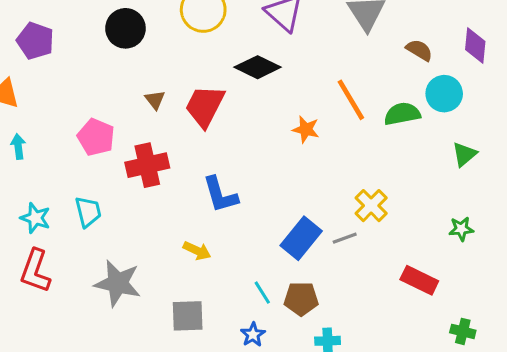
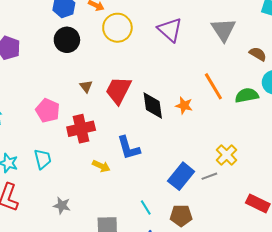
black diamond: (258, 67) -> (153, 105), moved, turned 56
yellow arrow: (197, 251) -> (101, 166), moved
gray star: (118, 283) -> (62, 205), size x0.6
cyan line: (262, 293) -> (146, 208), moved

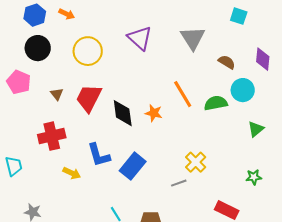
yellow circle: (117, 28) -> (88, 51), moved
pink pentagon: (48, 111) -> (19, 82), moved
blue rectangle: (181, 176) -> (133, 166), moved

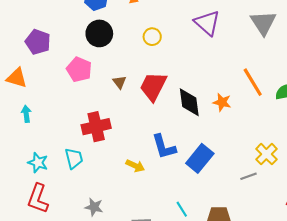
yellow circle: (88, 51) -> (152, 37), size x0.6
red cross: (52, 136) -> (96, 127), moved

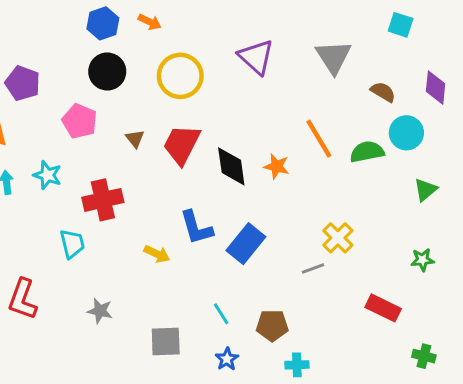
yellow circle: (152, 37) -> (180, 76), size x1.8
cyan star: (38, 163) -> (47, 175), moved

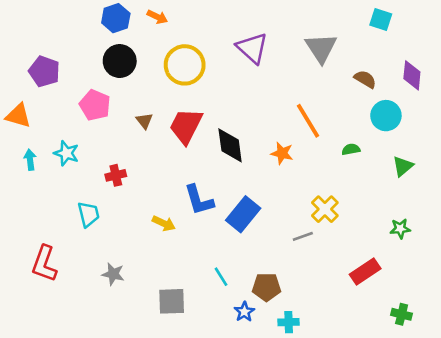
green semicircle: (367, 152) -> (351, 149), moved, size x0.6
orange star: (277, 166) -> (282, 153), moved
red cross: (103, 200) -> (116, 175), size x0.6
red rectangle: (383, 308) -> (365, 271), turned -60
blue star: (227, 359) -> (244, 312), moved

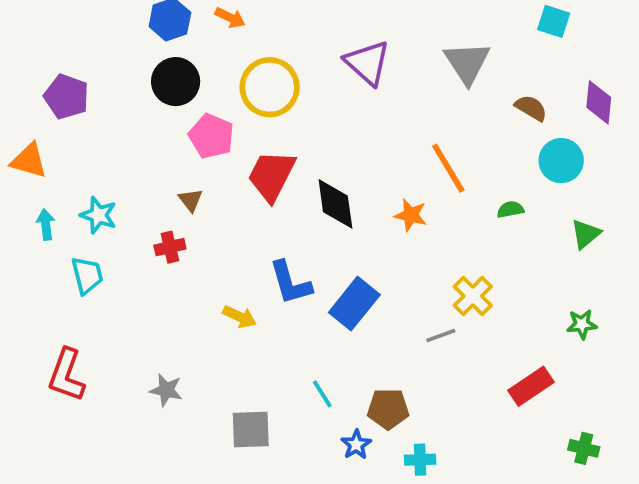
pink pentagon: (95, 105) -> (211, 136), moved
brown triangle: (144, 121) -> (191, 200), moved
cyan trapezoid: (88, 214) -> (87, 275), moved

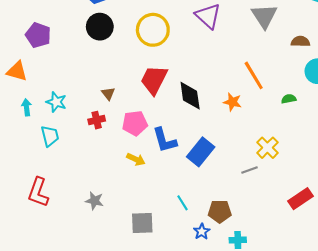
brown semicircle: (531, 108) -> (300, 41), turned -30
pink pentagon: (211, 136) -> (135, 123), moved, turned -30

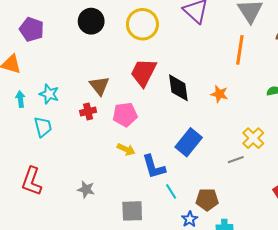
orange line: (254, 75) -> (240, 50), moved, turned 40
brown triangle: (108, 94) -> (99, 86), size x1.5
blue L-shape: (165, 140) -> (154, 167), moved

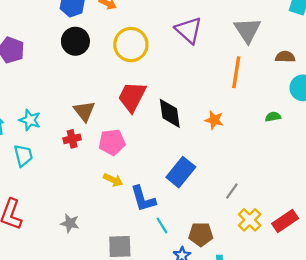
yellow cross: (253, 138) -> (250, 220), moved
gray line: (236, 160) -> (232, 191), turned -35

